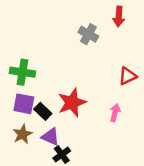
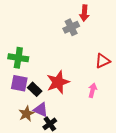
red arrow: (119, 16) -> (84, 13), moved
gray cross: (88, 34) -> (71, 27), turned 35
brown star: (23, 134) -> (26, 114), moved

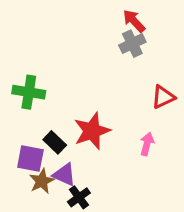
red arrow: (84, 13) -> (134, 21), turned 133
gray cross: (71, 27) -> (132, 44), moved
purple square: (19, 83) -> (30, 158), moved

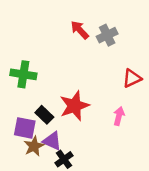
red arrow: (134, 21) -> (80, 30), moved

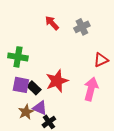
red arrow: (80, 30) -> (52, 23), moved
pink arrow: (119, 116) -> (91, 89), size x1.6
purple square: (25, 128) -> (21, 85), moved

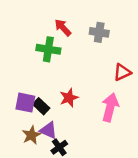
gray cross: (82, 27) -> (99, 32), turned 35
green cross: (18, 57) -> (48, 49), moved
red star: (57, 81) -> (69, 98), size x0.7

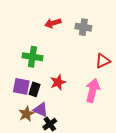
red arrow: (63, 28) -> (53, 23), turned -63
green cross: (48, 49) -> (32, 57), moved
black rectangle: (41, 106) -> (34, 89), turned 64

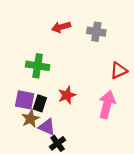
brown star: (26, 114) -> (30, 119), moved

